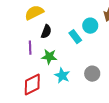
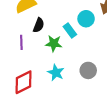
green star: (49, 57) -> (54, 43), moved

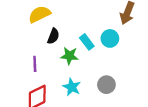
cyan circle: (86, 19) -> (110, 38), moved
purple line: (21, 42) -> (35, 64), moved

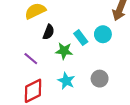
purple line: (35, 64) -> (31, 59), turned -48

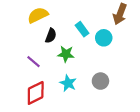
cyan rectangle: (81, 38) -> (82, 29), moved

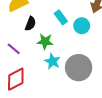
gray circle: (100, 81) -> (79, 68), size x1.6
cyan star: (68, 83) -> (52, 61), moved

